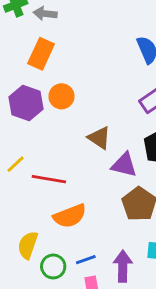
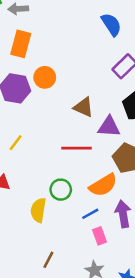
red line: (49, 179) -> (77, 148), moved
orange semicircle: (70, 216) -> (103, 185), moved
green circle: (53, 266) -> (61, 190), moved

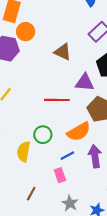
orange circle: (45, 77) -> (26, 32), moved
brown triangle: (84, 107) -> (63, 52), moved
pink rectangle: (99, 236) -> (60, 175), moved

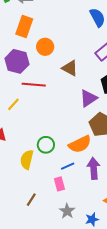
orange circle: (26, 32) -> (45, 47), moved
purple triangle: (85, 82) -> (88, 98), turned -42
red line: (57, 100) -> (34, 85), moved

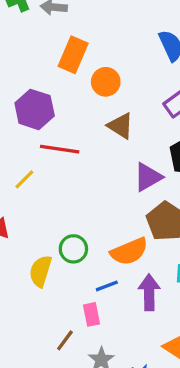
orange rectangle: (24, 27) -> (73, 55), moved
orange circle: (45, 47) -> (106, 82), moved
brown line: (31, 200) -> (65, 340), moved

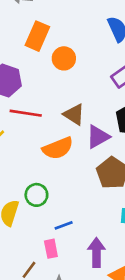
brown triangle: (121, 126) -> (74, 114), moved
orange semicircle: (129, 251) -> (58, 148), moved
purple arrow: (149, 292) -> (96, 252), moved

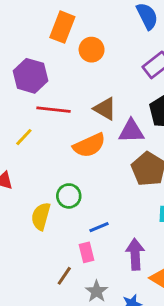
purple triangle: (98, 137) -> (131, 131), turned 30

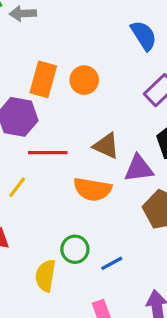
orange rectangle: (62, 27) -> (43, 79), moved
orange semicircle: (89, 145) -> (93, 189), turned 40
blue line: (99, 227) -> (112, 263), moved

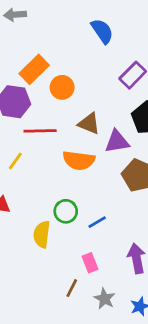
blue semicircle: (144, 36) -> (102, 31), moved
orange rectangle: (43, 79) -> (34, 69), turned 32
orange circle: (84, 80) -> (62, 87), moved

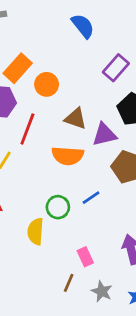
red line: (40, 131) -> (27, 129), turned -64
blue line: (97, 222) -> (91, 198), moved

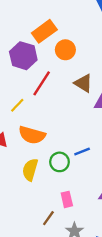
orange semicircle: (68, 156) -> (32, 135), moved
green circle: (58, 207) -> (60, 162), moved

